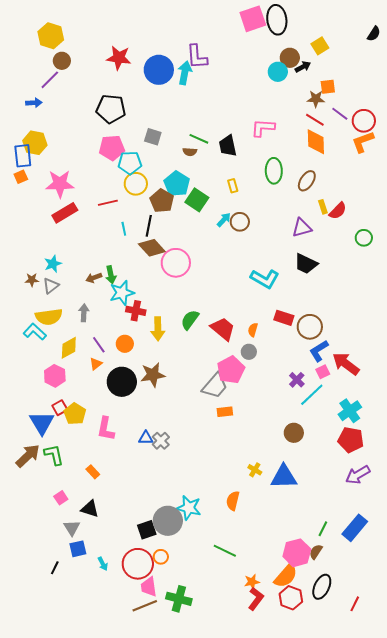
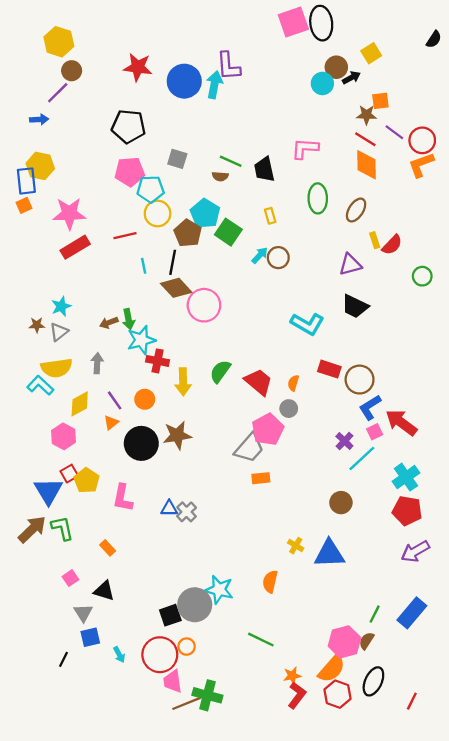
brown line: (145, 606) -> (187, 703), moved

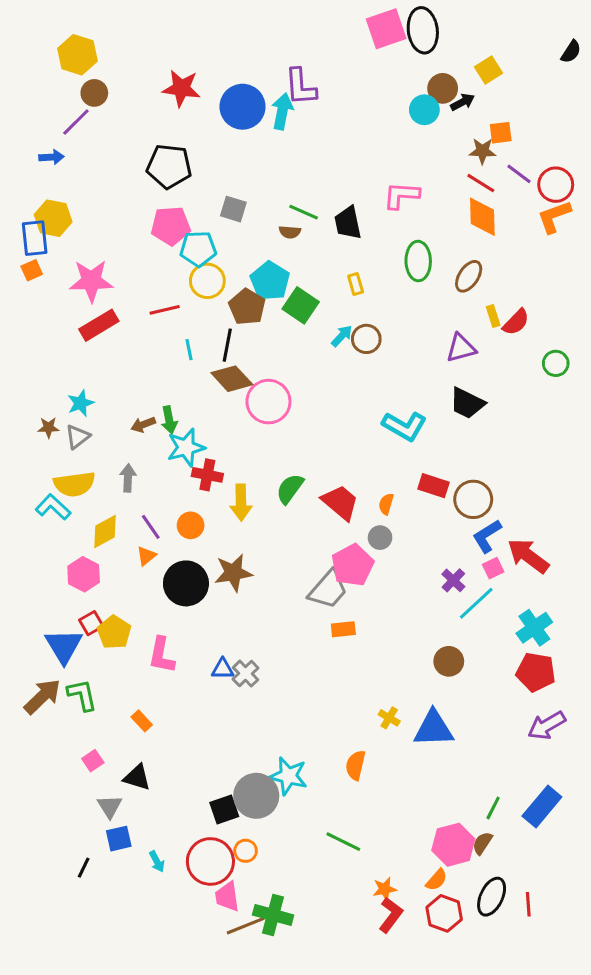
orange semicircle: (332, 669) -> (437, 880), size x0.6
red line: (412, 701) -> (528, 904), moved, turned -30

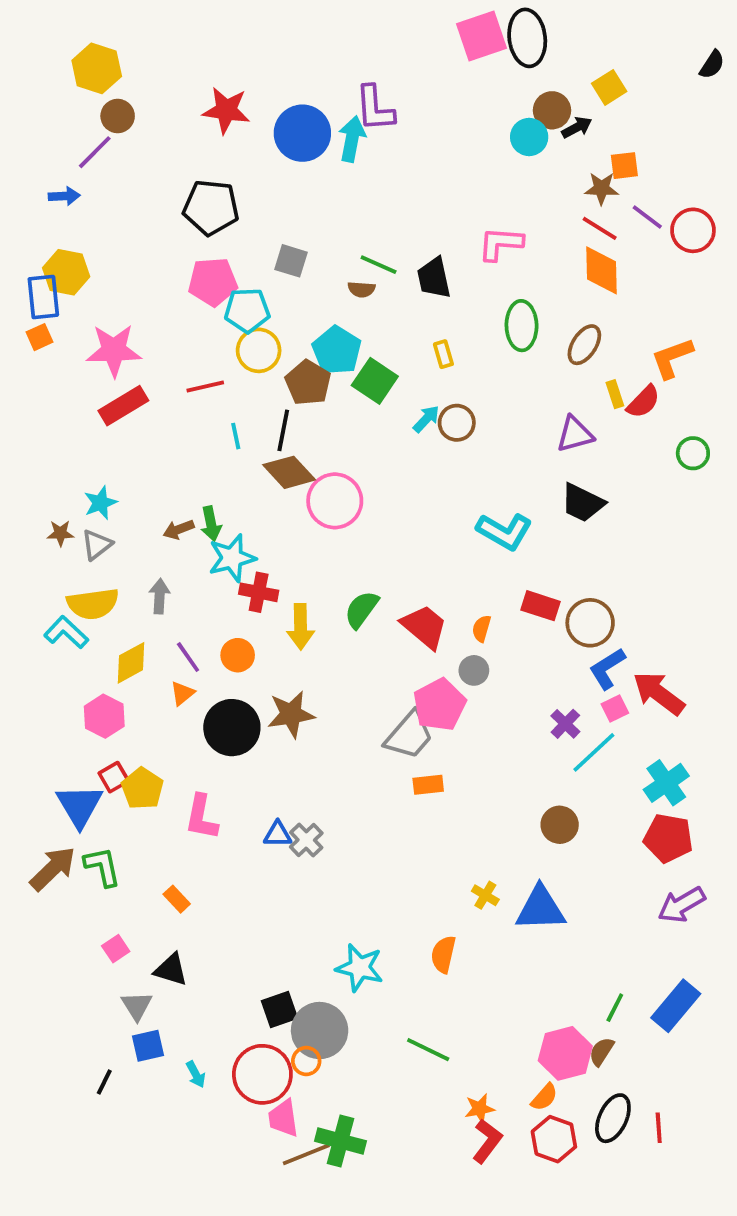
orange L-shape: (554, 217) -> (672, 358), moved
gray circle: (256, 796) -> (320, 1031), moved

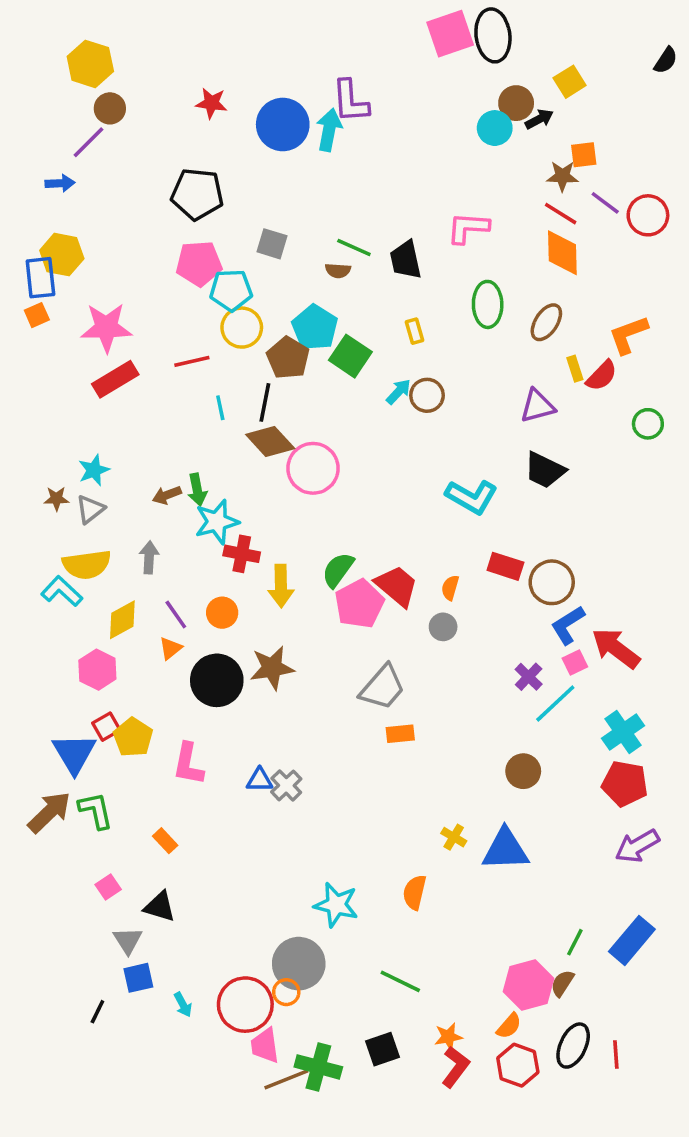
red star: (226, 110) -> (211, 103), size x0.7
pink pentagon: (440, 705) -> (359, 604), moved
black square: (280, 1010) -> (382, 1049), moved

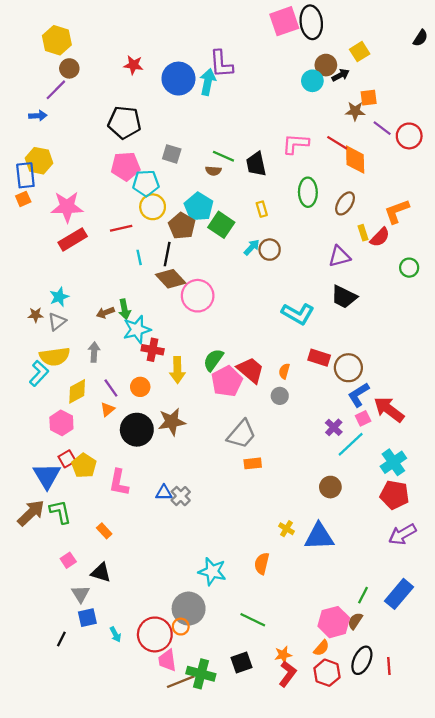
red line: (561, 214) -> (337, 143), moved
cyan L-shape: (62, 591) -> (39, 373), turned 90

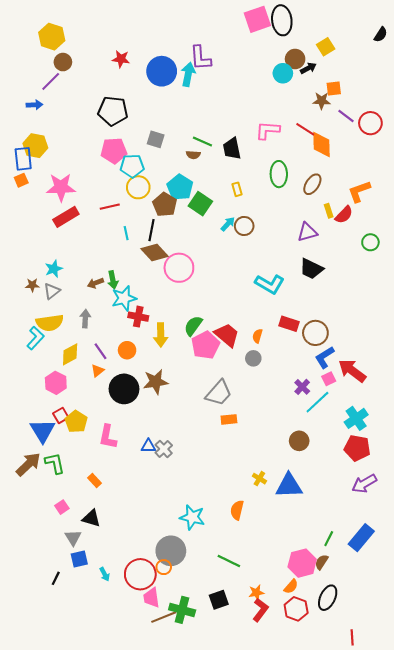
red line: (389, 666) -> (352, 637), moved

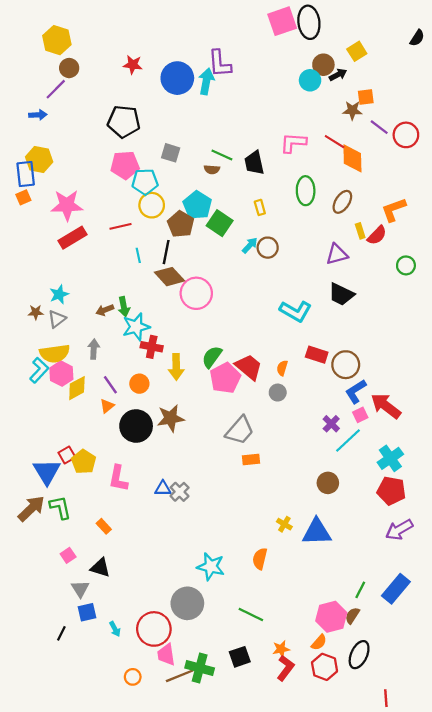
pink hexagon: (56, 383) -> (61, 374), moved
orange circle: (164, 567) -> (133, 677), moved

